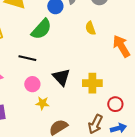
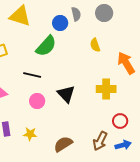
yellow cross: (92, 83) -> (106, 89), moved
yellow star: (42, 103) -> (30, 134), moved

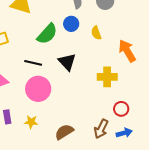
blue circle: (60, 23) -> (71, 24), moved
black triangle: (66, 94) -> (67, 62), moved
pink circle: (37, 101) -> (38, 89), size x1.6

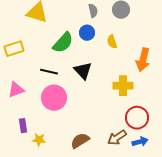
orange arrow: (127, 51) -> (143, 60), turned -135
red circle: (121, 109) -> (137, 118), size x1.5
yellow star: (31, 122) -> (39, 140), moved
brown arrow: (101, 129) -> (117, 138), turned 30

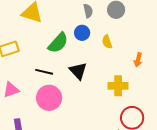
orange arrow: (143, 60) -> (138, 60), size x0.6

